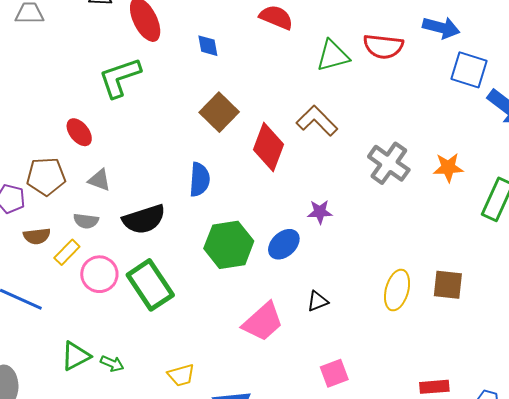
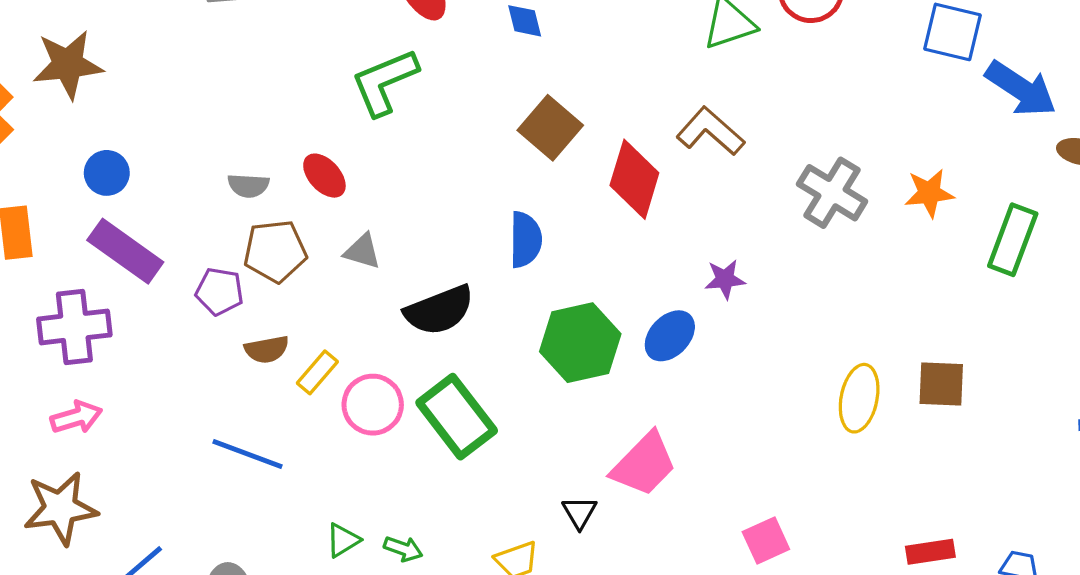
gray semicircle: (86, 221) -> (248, 186), moved
black triangle: (318, 301) -> (579, 512), moved, turned -35
green triangle: (76, 356) -> (343, 540), size x0.7

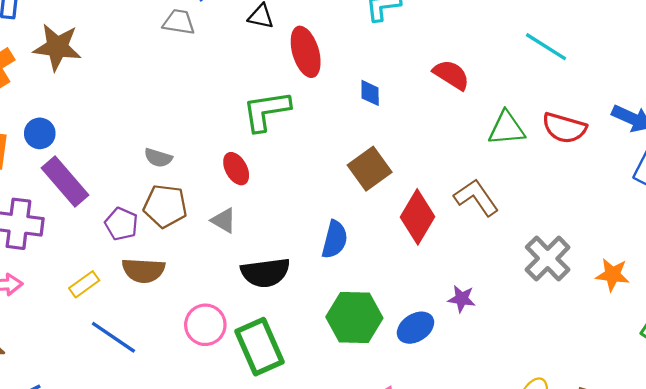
blue circle: (107, 173) -> (40, 133), moved
red ellipse: (324, 176) -> (236, 169), moved
brown semicircle: (267, 349) -> (143, 270), size x1.4
yellow rectangle: (317, 372) -> (84, 284), moved

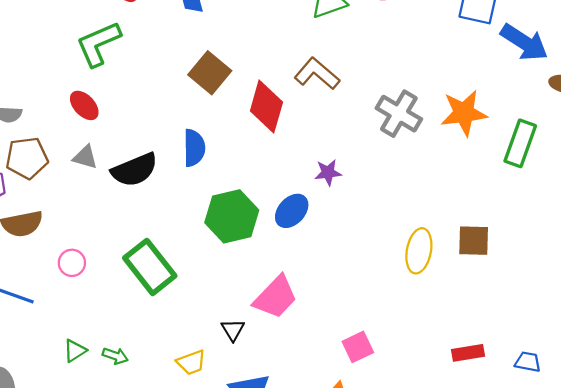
black semicircle: (265, 273) -> (134, 170), moved
orange star: (613, 275) -> (464, 113), size x1.4
pink circle: (205, 325) -> (72, 263), moved, size x0.7

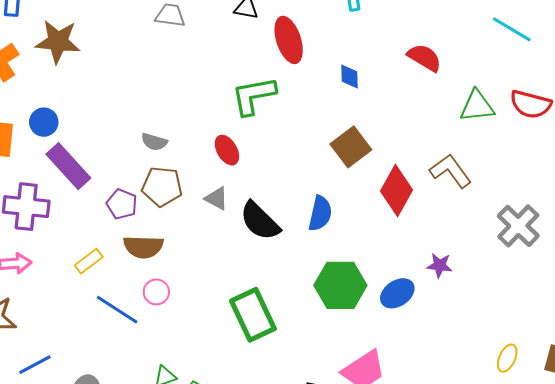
black semicircle: (134, 170) -> (260, 221), turned 54
yellow ellipse: (419, 251) -> (507, 358), size x0.7
pink circle: (72, 263) -> (156, 292), moved

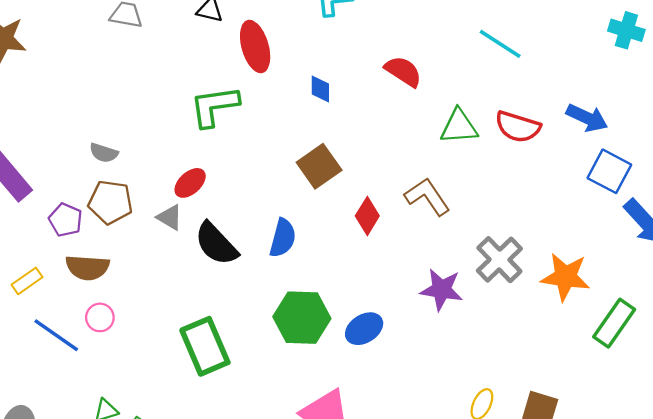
red ellipse: (227, 150) -> (190, 183), moved, turned 76
red diamond: (397, 191) -> (367, 216), size x0.7
purple star: (440, 265) -> (442, 290), moved, size x1.5

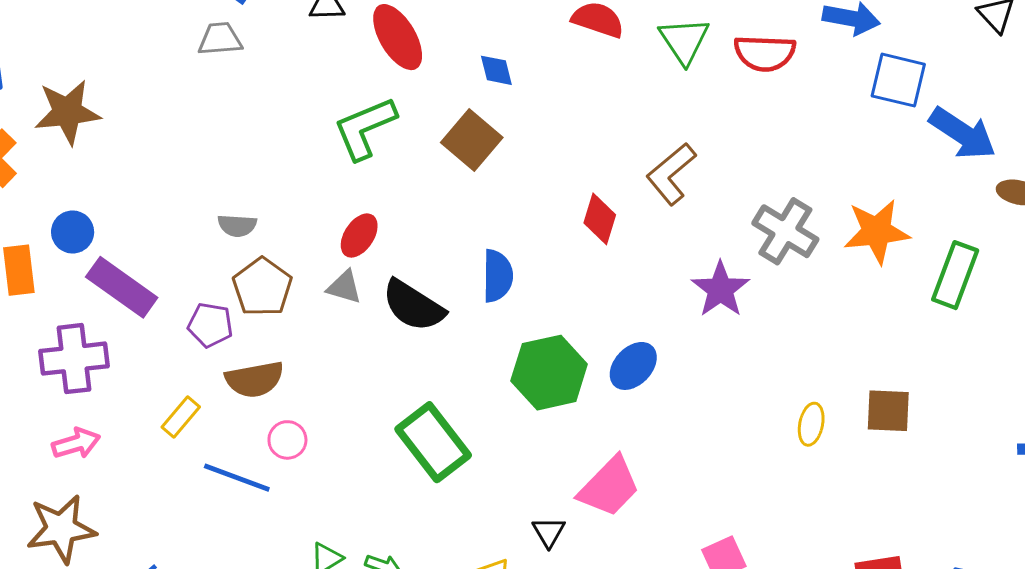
green triangle: (459, 127) -> (684, 41), moved, turned -45
brown square: (319, 166) -> (472, 140), moved
brown L-shape: (427, 197) -> (671, 174), turned -81
brown pentagon: (110, 202) -> (262, 287), turned -30
purple star: (442, 290) -> (720, 289), turned -30

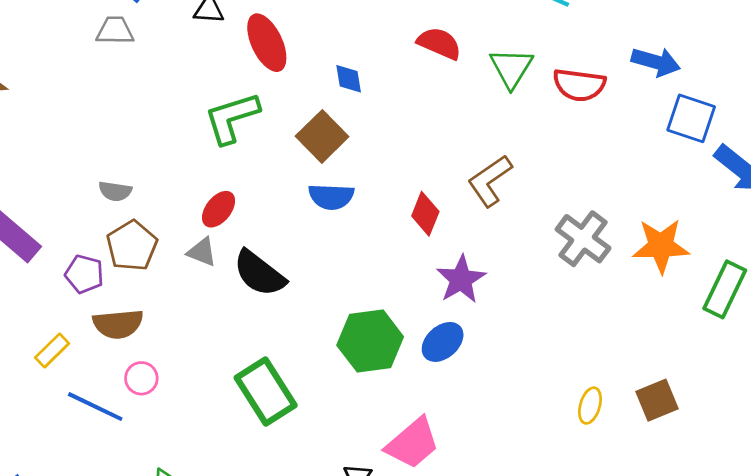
blue semicircle: (498, 276) -> (331, 197), moved, turned 87
purple star: (720, 289) -> (461, 279), moved
brown square: (888, 411) -> (657, 400), turned -30

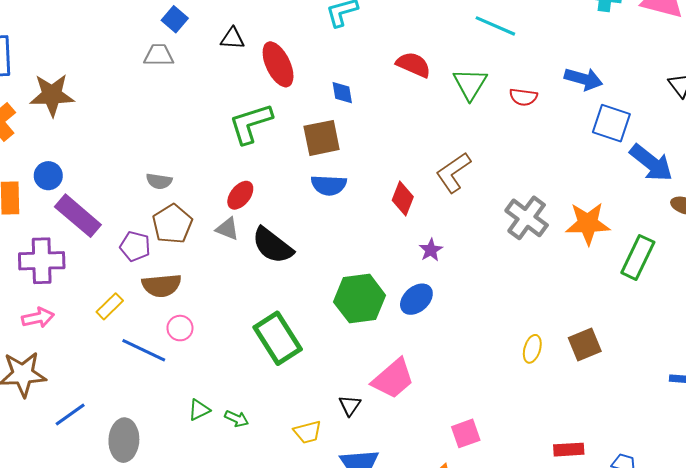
red semicircle: (579, 85) -> (523, 97), size x0.7
brown square: (322, 136) -> (322, 138), turned 33
purple star: (461, 279) -> (431, 250), size x0.6

